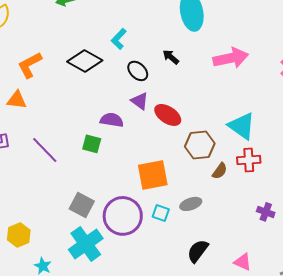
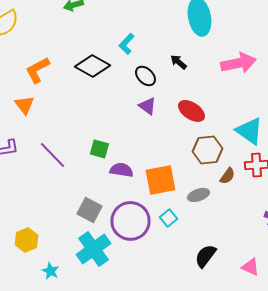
orange triangle: (17, 100) -> (24, 105), turned 45
red ellipse: (168, 115) -> (191, 111), moved
purple semicircle: (112, 120) -> (121, 170), moved
gray ellipse: (191, 204) -> (198, 195), moved
cyan square: (161, 213) -> (168, 218), turned 30

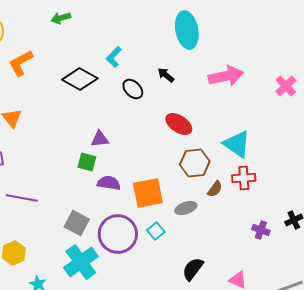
orange L-shape: (37, 70) -> (21, 63), moved
purple triangle: (147, 106) -> (100, 139), moved, turned -42
purple line: (52, 155) -> (22, 198), moved, turned -36

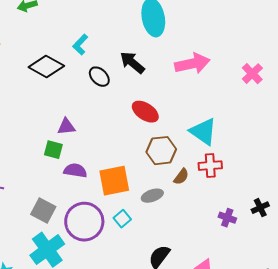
black arrow: (166, 75) -> (132, 63), size x1.5

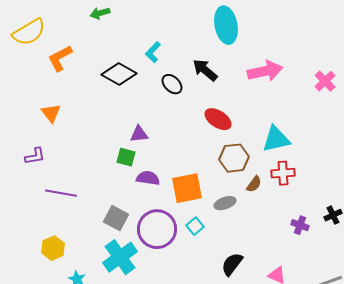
cyan triangle: (203, 132) -> (276, 139), turned -48

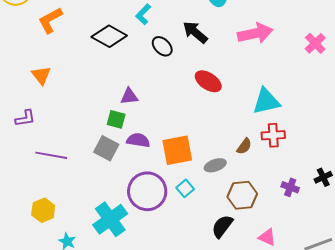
brown hexagon: (234, 158) -> (242, 195), moved
gray square: (116, 218) -> (106, 148), moved

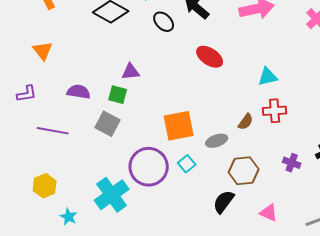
cyan triangle: (266, 101) -> (268, 77), size x0.7
purple semicircle: (138, 140) -> (79, 92), moved

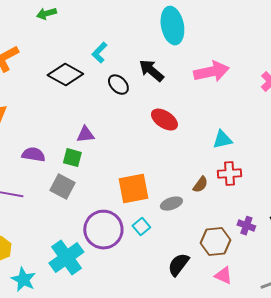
brown hexagon: (244, 171) -> (215, 242), moved
cyan star: (69, 217) -> (23, 280), size x1.4

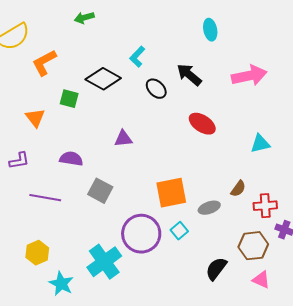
cyan ellipse: (172, 26) -> (210, 30), size x0.6
green square: (72, 158) -> (69, 99), moved
red cross: (229, 174) -> (265, 206), moved

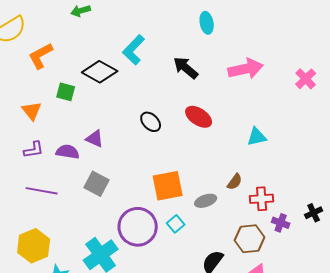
cyan L-shape: (137, 57) -> (134, 50), size x1.4
black ellipse: (156, 89) -> (151, 122), moved
purple triangle: (123, 139) -> (95, 139), moved, turned 30
purple L-shape: (19, 161) -> (34, 150), moved
yellow hexagon: (37, 253) -> (34, 246), size x1.4

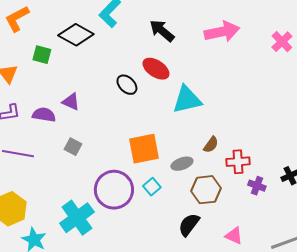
red ellipse: (199, 117) -> (156, 69), moved
cyan triangle: (257, 137) -> (187, 100), moved, size x1.5
gray square: (97, 184) -> (73, 147), size x0.7
brown hexagon: (250, 239) -> (206, 190), moved

